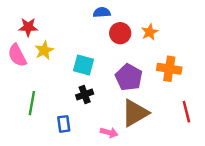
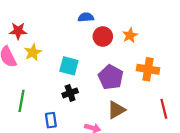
brown triangle: (135, 113) -> (116, 110), size x0.7

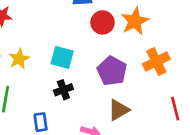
orange star: (130, 35) -> (135, 21), size x1.5
yellow star: (33, 52) -> (19, 59), moved
orange cross: (148, 69) -> (156, 61), turned -35

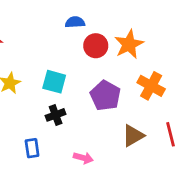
orange cross: (156, 61) -> (151, 86), turned -35
brown triangle: (119, 110) -> (133, 136), moved

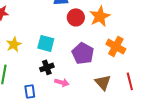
brown triangle: (133, 136) -> (103, 82), turned -42
pink arrow: (83, 158) -> (62, 82), moved

